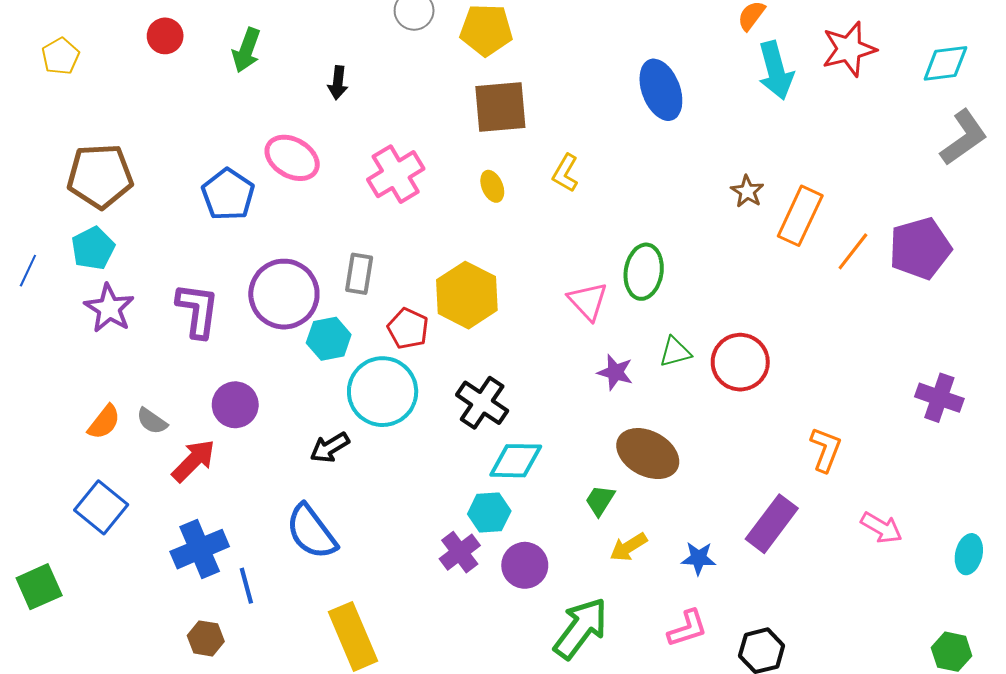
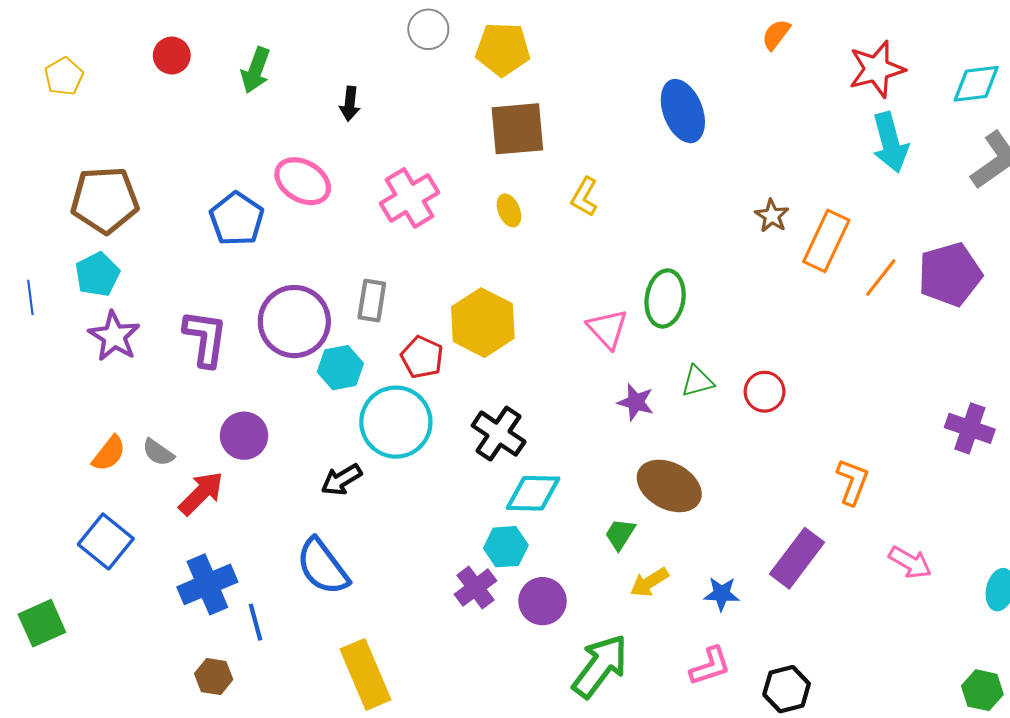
cyan arrow: (776, 70) -> (890, 142), moved
blue line: (28, 271) -> (30, 297), turned -32
red circle: (740, 362) -> (765, 392), size x0.7

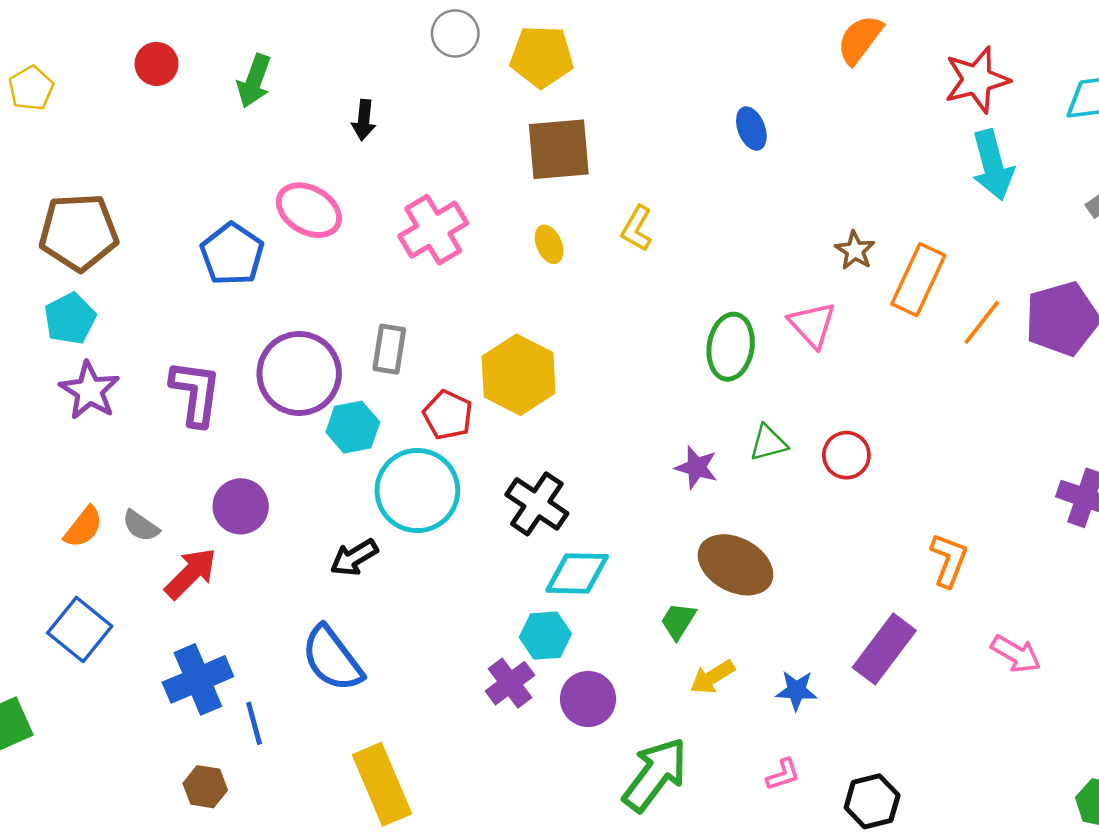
orange semicircle: (776, 35) -> (860, 40), size x1.4
blue ellipse: (683, 111) -> (751, 128), size x0.6
pink triangle: (607, 329) -> (812, 325), moved
pink L-shape: (710, 666) -> (783, 775), size x0.7

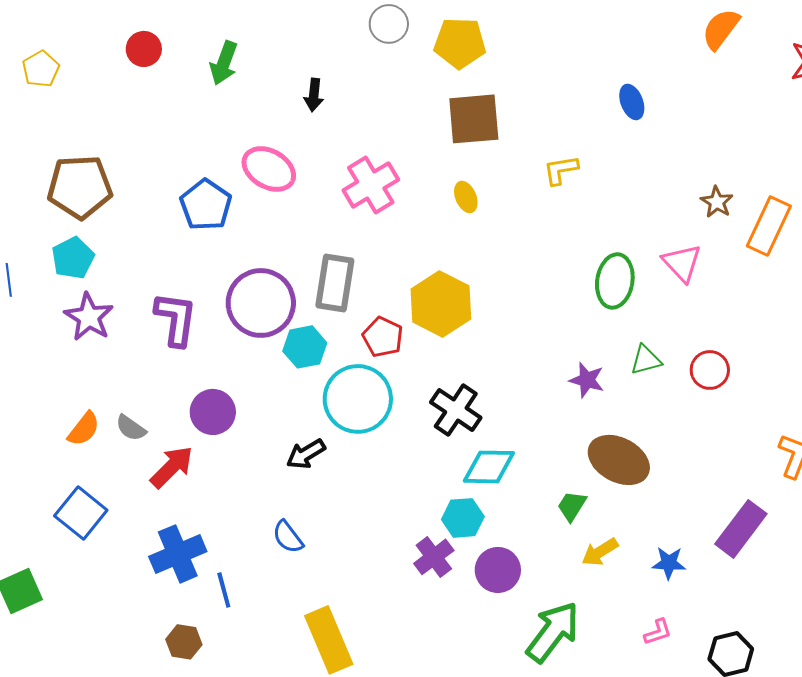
yellow L-shape: (637, 228) -> (561, 170), moved, turned 51
gray rectangle: (389, 349) -> (335, 283), size x1.4
blue semicircle: (332, 659) -> (288, 537), size x0.6

